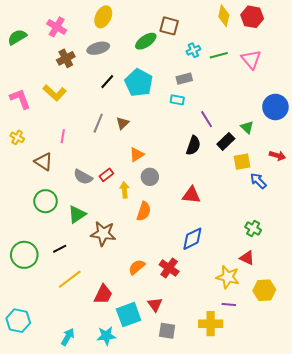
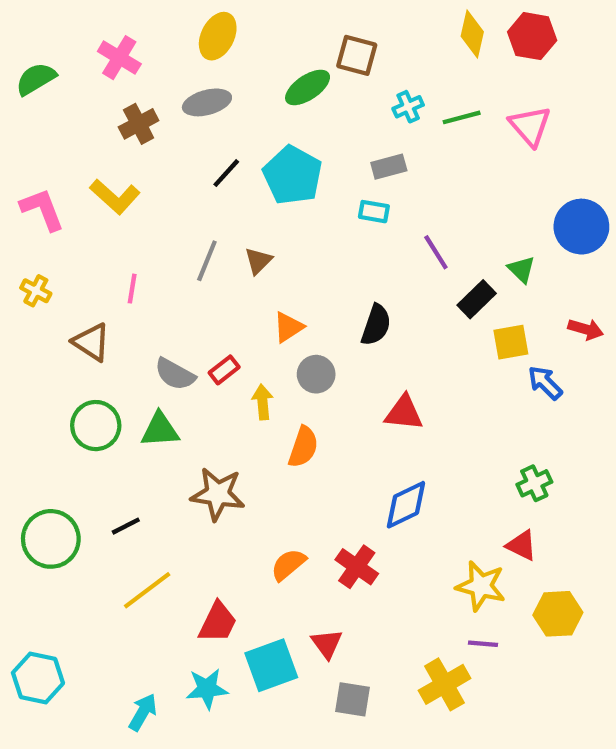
black semicircle: (193, 145) -> (376, 325), moved
green triangle: (77, 214) -> (160, 430), moved, turned 30
green cross: (253, 229) -> (534, 483), turned 35
yellow cross: (211, 324) -> (444, 684), turned -30
cyan star: (106, 336) -> (207, 689), moved

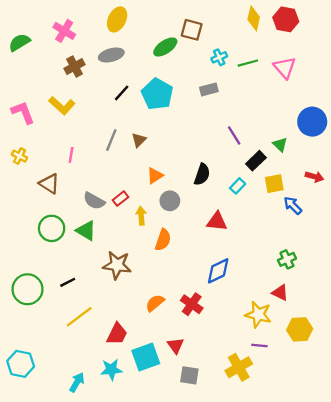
cyan rectangle: (374, 212) -> (238, 186), moved, turned -56
green triangle: (160, 430) -> (86, 231), turned 35

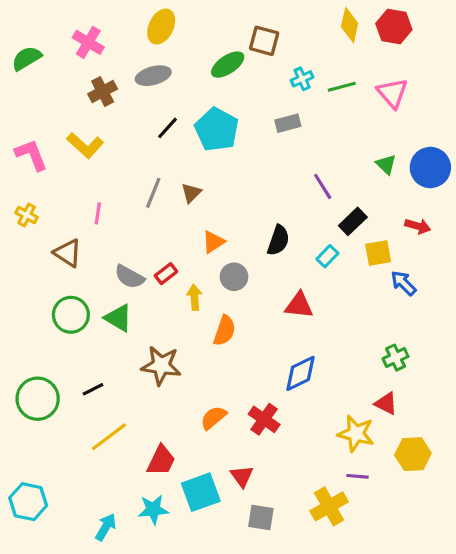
green triangle: (280, 145) -> (386, 164), moved
red arrow: (315, 177) -> (418, 226), moved

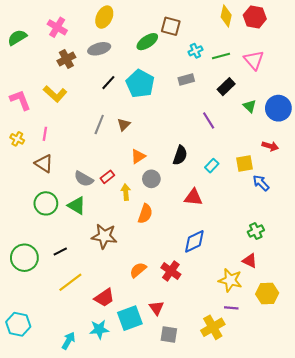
pink line: (98, 213) -> (45, 134), moved
black rectangle: (353, 221) -> (226, 87), moved
red trapezoid: (161, 460) -> (104, 298), turned 30

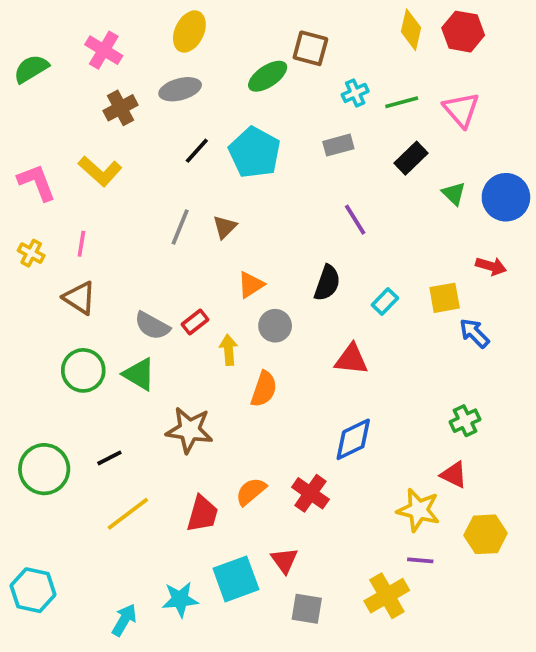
purple line: (209, 120) -> (355, 220), moved
red trapezoid: (104, 298) -> (202, 514), moved, turned -40

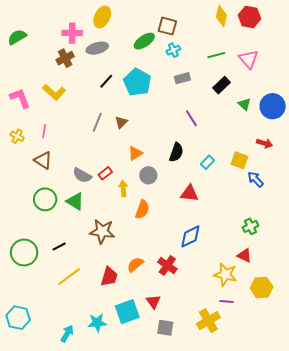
pink cross: (104, 50) -> (72, 33), moved, turned -30
cyan cross: (355, 93) -> (173, 50), moved
yellow square: (445, 298) -> (239, 160), turned 30

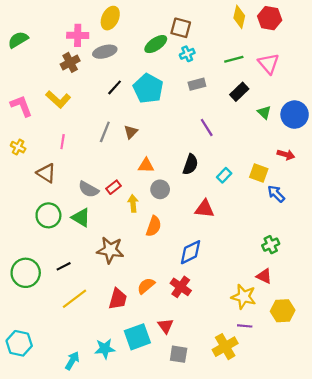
pink line: (44, 131) -> (63, 142), moved
orange triangle: (135, 153) -> (146, 165), turned 35
blue diamond: (190, 236) -> (190, 252), moved

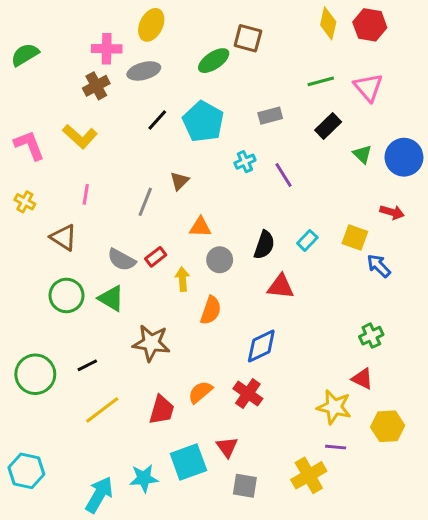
cyan cross: (187, 54) -> (245, 162), moved
gray line: (105, 132) -> (145, 202), moved
black semicircle: (190, 164) -> (264, 245), moved
cyan arrow: (72, 361) -> (99, 495), size x1.4

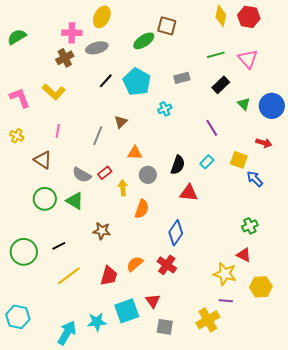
purple line: (284, 175) -> (212, 128), moved
brown star: (151, 343) -> (102, 231), size x0.7
blue diamond: (261, 346) -> (176, 233), turned -30

